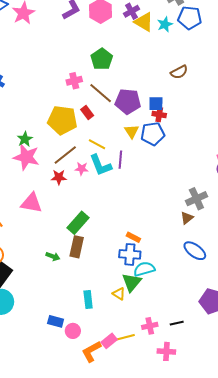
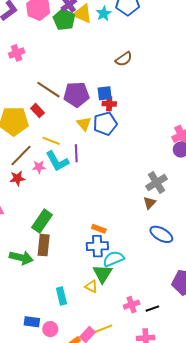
green pentagon: (102, 59) -> (64, 20), moved
pink cross: (74, 81) -> (17, 53), moved
green arrow: (53, 256) -> (21, 258), size x1.6
pink cross: (150, 326) -> (132, 305), moved

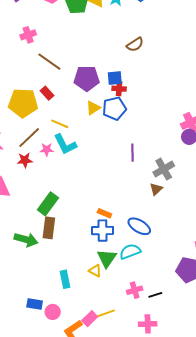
brown line: (48, 90) -> (49, 62), moved
yellow triangle: (84, 124) -> (93, 108), turned 35
purple line: (76, 153) -> (133, 153), moved
blue ellipse: (161, 234) -> (139, 226), moved
cyan semicircle: (113, 259) -> (130, 252), moved

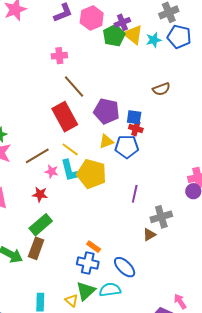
red rectangle: (47, 93) -> (65, 117), size x2.0
yellow pentagon: (23, 103) -> (92, 174), moved
red star: (25, 160) -> (40, 194), moved

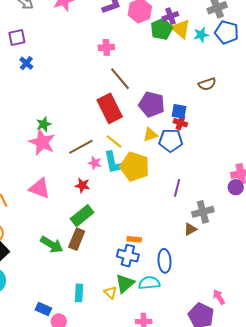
orange rectangle: (94, 247) -> (134, 239), turned -32
blue ellipse: (125, 267) -> (164, 261), turned 40

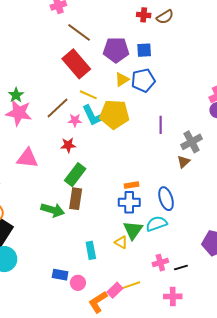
red cross: (180, 123) -> (144, 15), moved

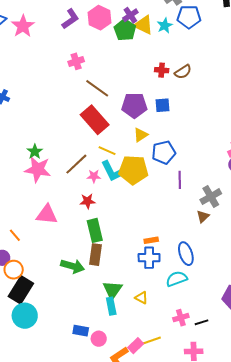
blue pentagon: (143, 80) -> (164, 152), moved
green rectangle: (75, 175) -> (95, 230), turned -50
green triangle: (133, 230) -> (112, 290), moved

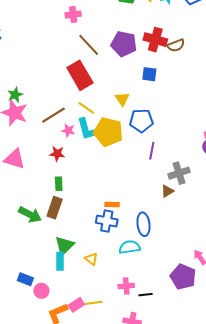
red cross: (162, 70) -> (155, 40), size x1.6
purple pentagon: (134, 105) -> (124, 44), moved
yellow triangle: (141, 135) -> (122, 99), turned -42
green rectangle: (95, 230) -> (59, 184), size x0.6

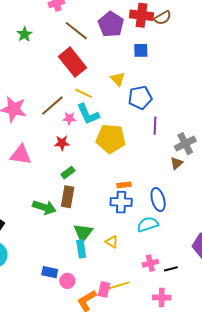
purple pentagon: (124, 44) -> (111, 24), turned 30
green star: (15, 95) -> (24, 34), moved
yellow pentagon: (108, 132) -> (111, 139), moved
green rectangle: (59, 184) -> (68, 173), turned 64
pink rectangle: (76, 305) -> (104, 289), turned -35

